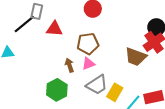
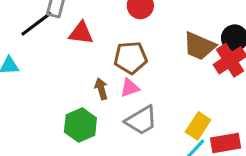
brown trapezoid: (136, 57) -> (199, 46), moved
yellow rectangle: (115, 92) -> (198, 126), moved

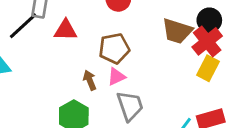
gray trapezoid: (141, 120) -> (130, 106), turned -72
yellow rectangle: (198, 126) -> (208, 68), moved

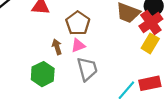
brown pentagon: (114, 48) -> (78, 23), turned -30

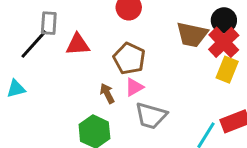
gray trapezoid: (87, 69) -> (151, 116), turned 130

